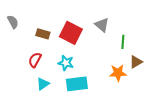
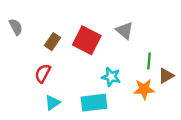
brown rectangle: (43, 34) -> (52, 42), turned -72
green line: (123, 42) -> (149, 61), moved
cyan star: (66, 63) -> (111, 77), moved

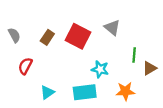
gray semicircle: (16, 27) -> (14, 35), moved
red semicircle: (43, 73) -> (25, 66), moved
orange star: (144, 89) -> (125, 91), moved

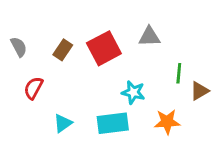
gray triangle: (112, 27) -> (149, 37), turned -42
red square: (78, 36) -> (104, 48), turned 35

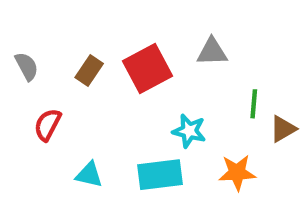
cyan triangle: (63, 123) -> (89, 175), turned 48

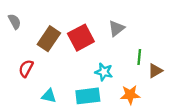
gray triangle: (212, 52) -> (116, 28), turned -36
gray semicircle: (27, 66) -> (15, 22), moved
brown rectangle: (89, 71) -> (49, 39), size x1.5

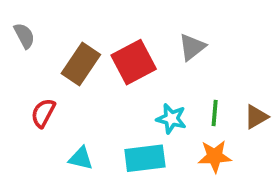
green line: (139, 57) -> (215, 113), moved

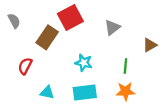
red square: (134, 62) -> (70, 17), moved
brown triangle: (256, 117) -> (150, 45), moved
cyan star: (171, 119) -> (84, 63), moved

